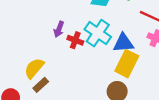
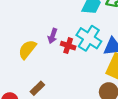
yellow semicircle: (34, 68) -> (27, 49), moved

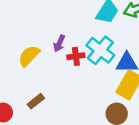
red cross: (68, 46) -> (76, 56), turned -32

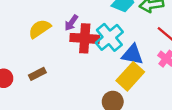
red cross: (76, 56) -> (85, 38), size x1.6

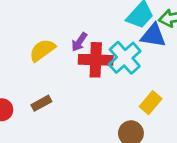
blue triangle: (132, 55) -> (153, 36), moved
yellow rectangle: (130, 76) -> (151, 103), size x0.7

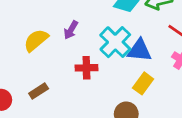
blue triangle: (153, 36) -> (139, 50), moved
red cross: (96, 60) -> (86, 68), moved, size x0.7

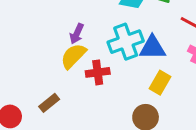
yellow semicircle: (36, 40) -> (73, 56), moved
cyan cross: (115, 42) -> (126, 42), turned 32

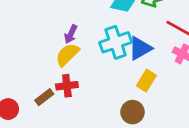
blue triangle: (152, 48) -> (140, 48), turned -30
red cross: (98, 72) -> (67, 86), moved

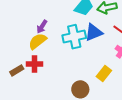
blue triangle: (140, 48) -> (94, 32), moved
yellow rectangle: (146, 81) -> (104, 74), moved

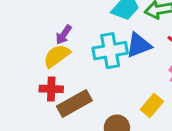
brown rectangle: (17, 70) -> (74, 103), moved, size x1.6

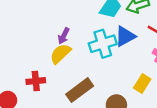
red cross: (51, 89) -> (36, 81), moved

